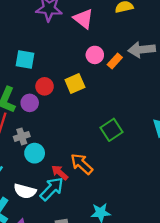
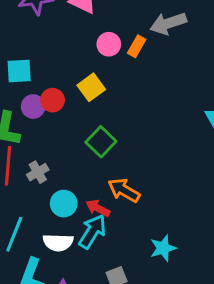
purple circle: (30, 103) -> (33, 107), moved
green square: (111, 130) -> (101, 142), moved
cyan circle: (35, 153) -> (64, 204), moved

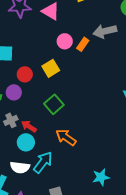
purple circle: (33, 107) -> (14, 92), moved
red arrow: (98, 208) -> (29, 126), moved
cyan star: (163, 248) -> (101, 177), moved

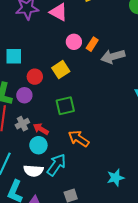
gray arrow: (105, 31) -> (113, 56), moved
green square: (54, 104) -> (65, 106), turned 30

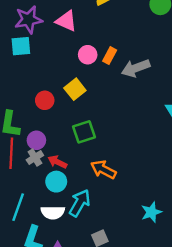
cyan square: (14, 56) -> (21, 46), moved
purple circle: (24, 95) -> (36, 140), moved

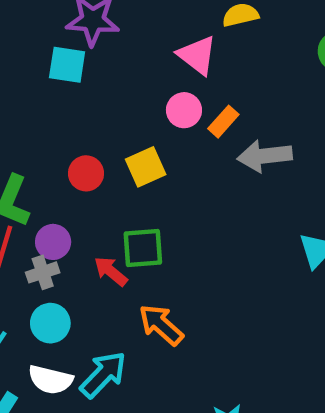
pink triangle: (66, 21) -> (197, 55), moved
red arrow: (57, 162) -> (111, 271), moved
cyan circle: (56, 182) -> (50, 323), moved

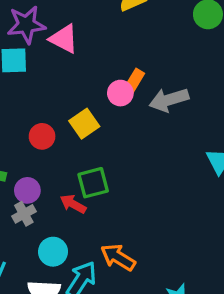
pink triangle: (197, 55) -> (64, 39), moved
pink circle: (184, 110) -> (120, 93), moved
cyan circle: (50, 323) -> (53, 252), moved
orange arrow: (161, 325) -> (118, 257), moved

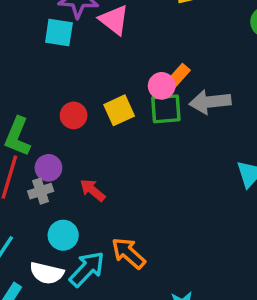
green square: (93, 183) -> (166, 109), moved

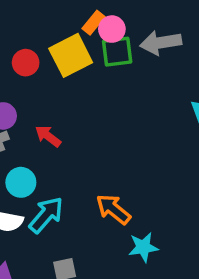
orange rectangle: (178, 76) -> (93, 23), moved
yellow square: (119, 110) -> (71, 55), size x1.4
orange arrow: (128, 253) -> (113, 209), moved

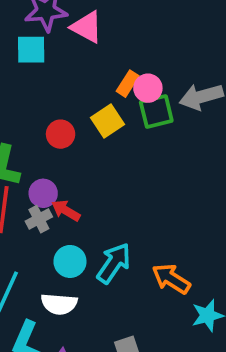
yellow square: (71, 55) -> (107, 121), size x0.7
red arrow: (48, 136) -> (66, 211), moved
cyan arrow: (46, 215) -> (114, 263), moved

